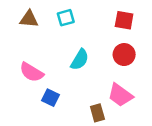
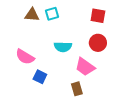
brown triangle: (29, 19) -> (32, 15), moved
cyan semicircle: (80, 60) -> (63, 47), turned 60
pink trapezoid: (120, 95) -> (85, 67), moved

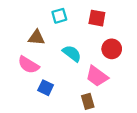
brown triangle: (32, 15) -> (36, 37), moved
red square: (98, 16) -> (97, 18), moved
cyan semicircle: (63, 47) -> (72, 53), turned -144

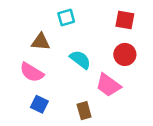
red square: (97, 18) -> (125, 20), moved
blue square: (46, 88) -> (39, 104), moved
brown rectangle: (88, 101) -> (84, 111), moved

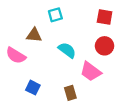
pink semicircle: (32, 72) -> (16, 55), moved

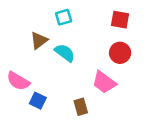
brown triangle: (34, 35) -> (39, 41), turned -42
cyan semicircle: (67, 50) -> (65, 53), moved
pink semicircle: (16, 55) -> (18, 81), moved

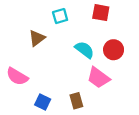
red square: (120, 20) -> (101, 13), moved
cyan semicircle: (65, 53) -> (84, 50), moved
blue square: (38, 101) -> (43, 102), moved

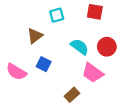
brown rectangle: (76, 101) -> (72, 95), turned 64
blue square: (43, 102) -> (44, 64), moved

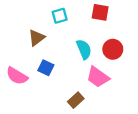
cyan semicircle: (80, 47) -> (84, 49), turned 30

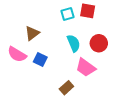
cyan square: (60, 16) -> (67, 14), moved
pink semicircle: (17, 76) -> (17, 54), moved

